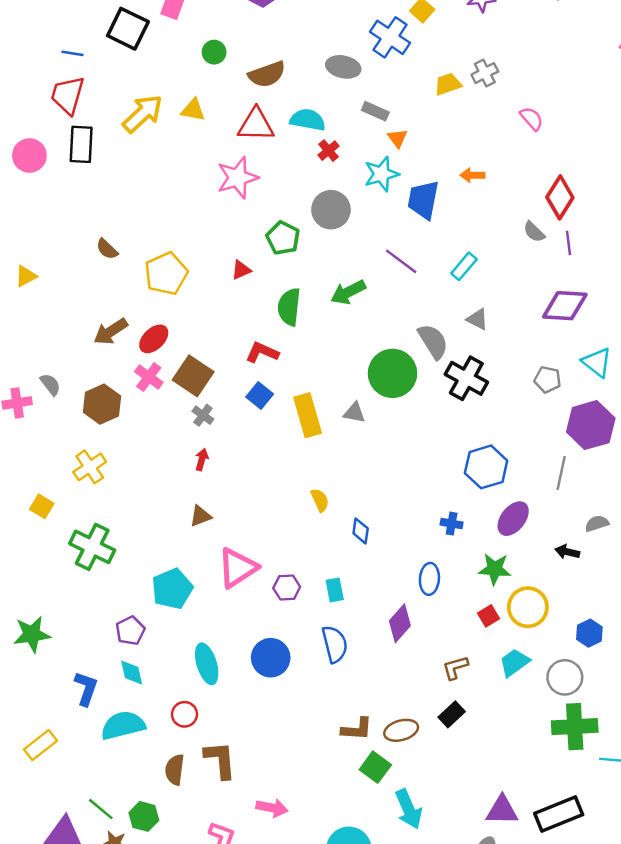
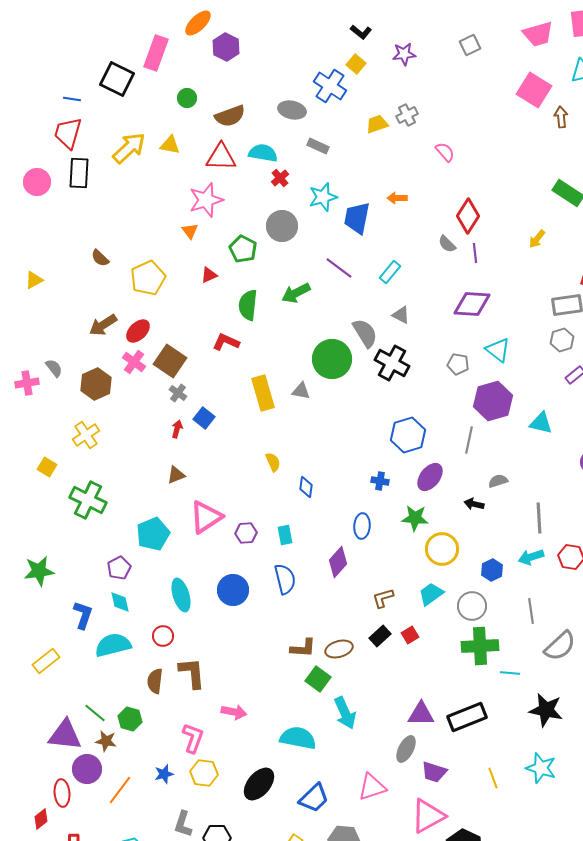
orange triangle: (397, 138) -> (190, 231), moved
blue square: (260, 396) -> (204, 418), moved
red square: (489, 616) -> (410, 635), moved

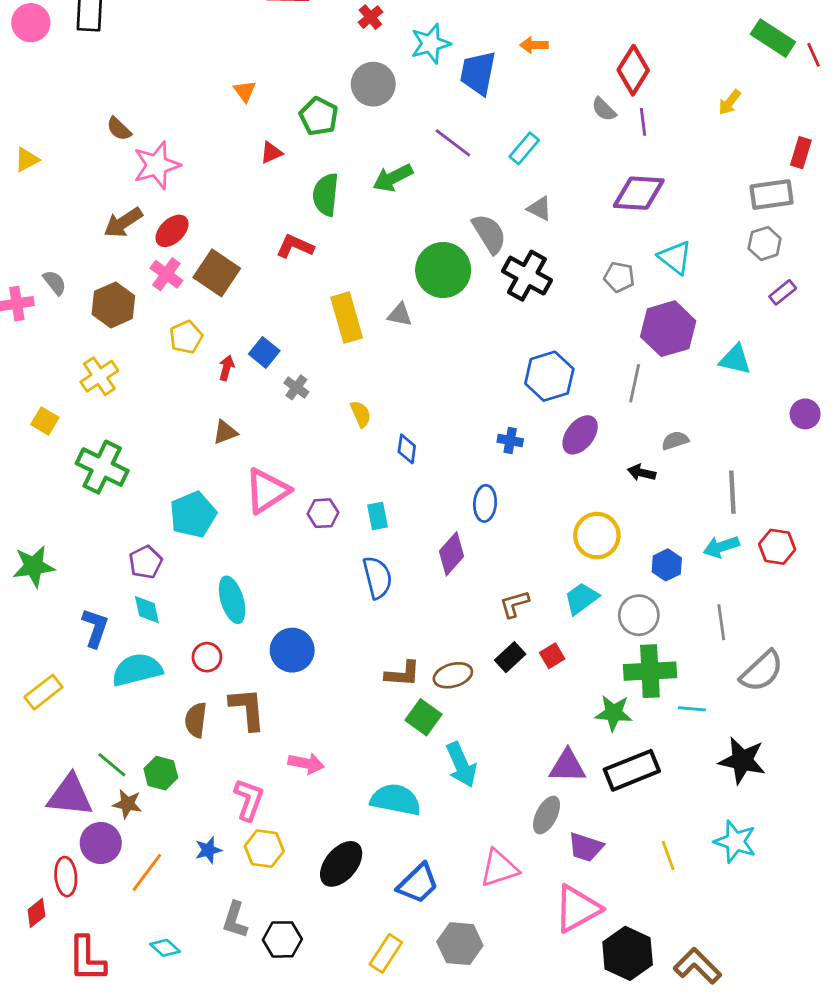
pink star: (206, 200) -> (157, 165), moved
yellow pentagon: (148, 278) -> (186, 337), moved, size x0.7
gray cross: (178, 393) -> (296, 387), moved
green star: (415, 518) -> (614, 713), moved
blue circle: (233, 590) -> (292, 650), moved

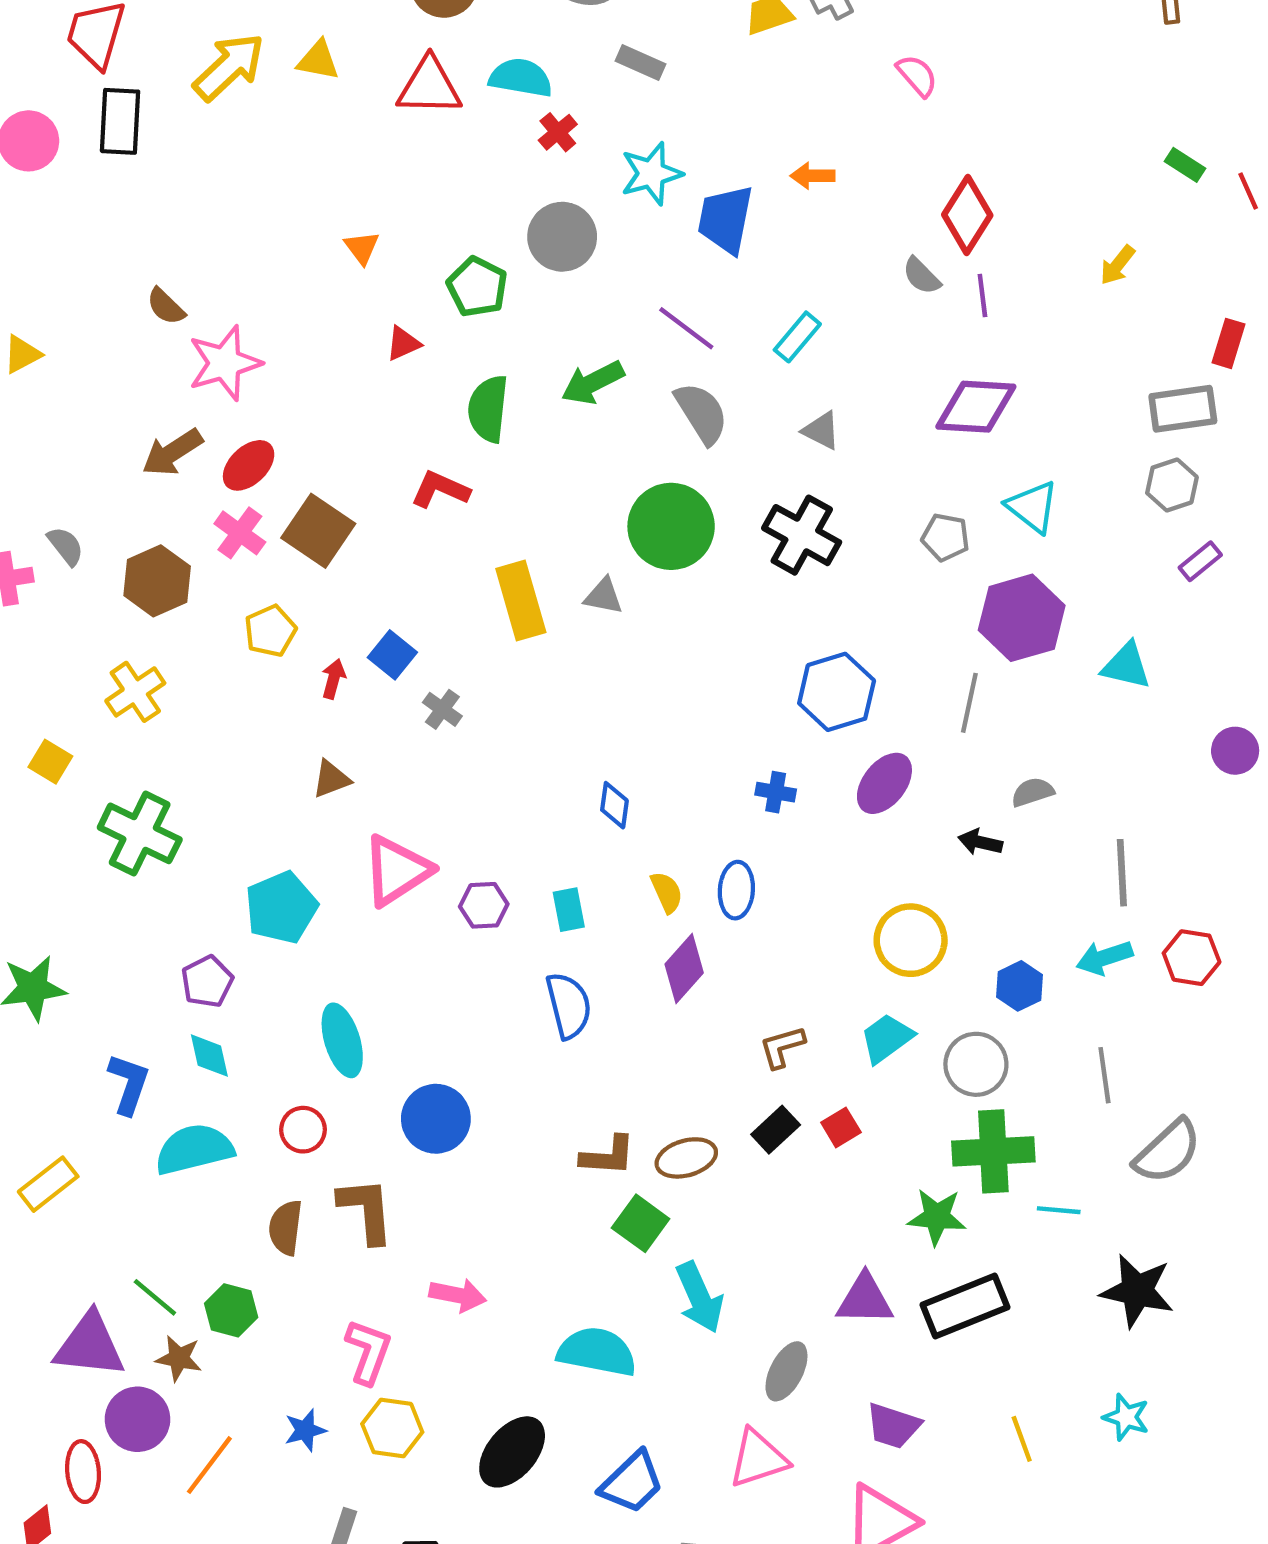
green rectangle: (773, 38) -> (1185, 165), size x0.6
gray semicircle: (489, 234) -> (702, 413), moved
yellow semicircle: (361, 414) -> (667, 892), moved
gray ellipse: (547, 815) -> (786, 1371), moved
cyan star: (735, 842) -> (1126, 1417), size x0.7

